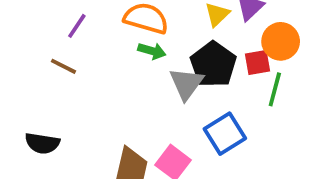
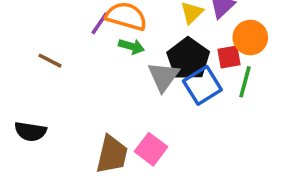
purple line: (77, 26) -> (100, 23), moved
blue square: (225, 134) -> (202, 85), moved

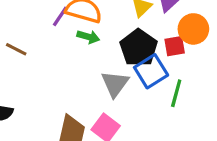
gray triangle: (163, 77) -> (115, 84), moved
green line: (245, 82) -> (176, 93), moved

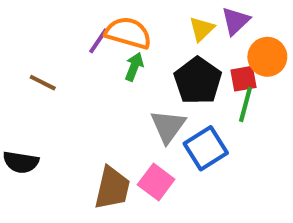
green arrow: (88, 37) -> (134, 67), turned -85
blue square: (151, 71) -> (206, 148), moved
green line: (176, 93) -> (245, 104), moved

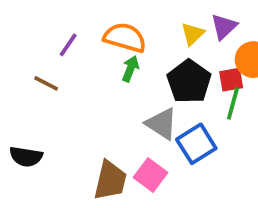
purple line: (98, 41) -> (68, 45), moved
gray triangle: (168, 126) -> (162, 124), turned -33

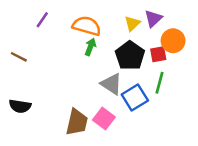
purple line: (68, 45) -> (42, 20), moved
brown line: (46, 83) -> (19, 57), moved
green line: (233, 104) -> (159, 83), moved

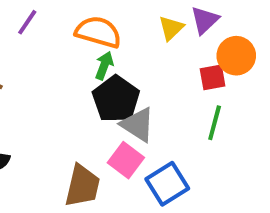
black pentagon: (130, 56) -> (116, 99), moved
blue square: (135, 98) -> (167, 184), moved
pink square: (104, 118) -> (126, 160), moved

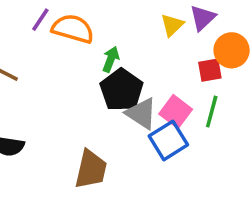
orange semicircle: (98, 32) -> (73, 29), moved
pink square: (126, 160) -> (176, 112), moved
blue square: (167, 184) -> (168, 140), moved

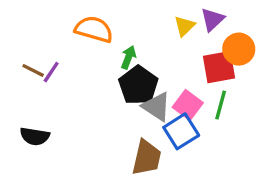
purple line: (40, 20) -> (51, 72), moved
red square: (210, 70) -> (219, 67), size x1.5
brown trapezoid: (91, 169) -> (147, 158), moved

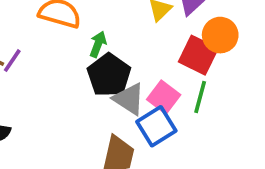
red square: (219, 67) -> (198, 55), turned 36

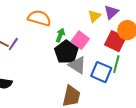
pink square: (164, 97) -> (80, 40), moved
blue square: (156, 126) -> (101, 72), moved, turned -35

